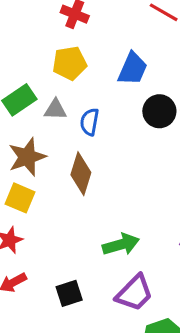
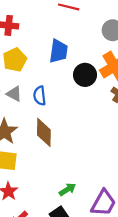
gray triangle: (55, 109) -> (14, 94), turned 42
green arrow: (121, 244) -> (67, 189), moved, size x0.7

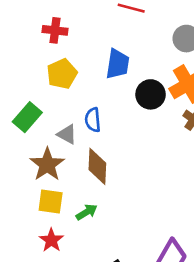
gray triangle: (14, 94) -> (67, 134), moved
green arrow: (67, 189) -> (87, 212), moved

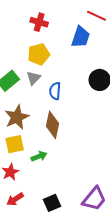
blue trapezoid: (118, 64) -> (81, 37), moved
gray triangle: (67, 134) -> (34, 78), moved, turned 35
yellow square: (51, 201) -> (15, 144), turned -30

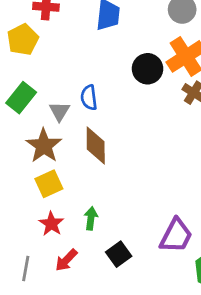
yellow pentagon: (39, 54) -> (23, 40), moved
gray triangle: (34, 78) -> (60, 111), moved
green arrow: (39, 156) -> (91, 218), moved, turned -49

